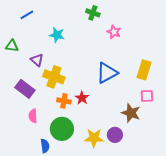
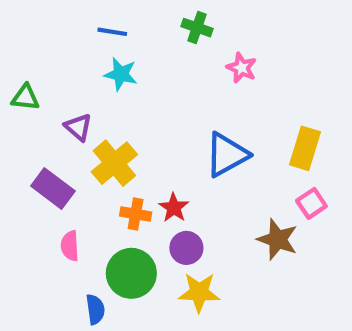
blue line: (27, 15) -> (112, 32), moved, turned 40
yellow cross: (54, 77) -> (114, 163), turned 30
pink square: (147, 96) -> (311, 203), turned -32
purple circle: (115, 135) -> (186, 248), moved

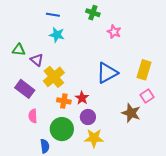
green triangle: (25, 97) -> (19, 50), moved

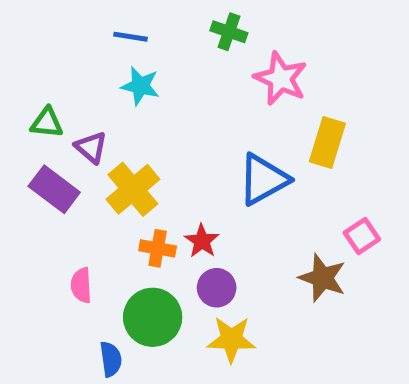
pink star: (114, 32) -> (281, 79), size x1.5
yellow rectangle: (144, 70) -> (327, 142), moved
purple rectangle: (25, 89) -> (54, 189), moved

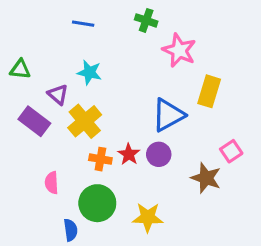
cyan star: (140, 86) -> (89, 72), moved
green triangle: (47, 123) -> (20, 69), moved
purple circle: (217, 288) -> (159, 154), moved

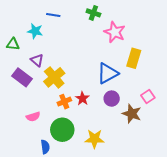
cyan star: (89, 72) -> (35, 31), moved
purple circle: (159, 154) -> (112, 99), moved
orange cross: (100, 159) -> (64, 102), turned -32
pink semicircle: (52, 183) -> (33, 117), turned -104

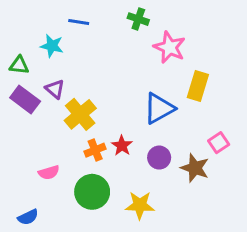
purple rectangle: (22, 77) -> (25, 99), moved
purple circle: (112, 99) -> (159, 158), moved
blue semicircle: (45, 147) -> (28, 217), moved, turned 72

